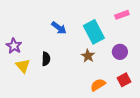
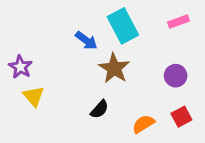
cyan rectangle: (94, 32) -> (123, 26), moved
brown star: (88, 56) -> (114, 68), moved, size x1.5
black semicircle: (46, 59) -> (99, 109), moved, turned 40

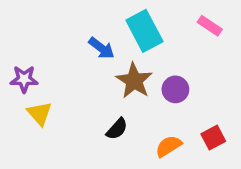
pink rectangle: (179, 22) -> (210, 26), turned 54
purple star: (20, 67) -> (24, 79), turned -30
purple circle: (176, 76) -> (175, 89), moved

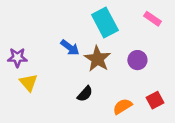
blue arrow: (101, 48) -> (70, 48), moved
purple circle: (175, 89) -> (137, 60), moved

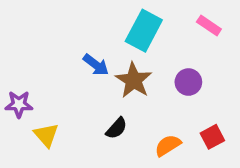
cyan rectangle: (105, 22) -> (144, 31), turned 56
purple star: (17, 58) -> (19, 104), moved
yellow triangle: (29, 83) -> (46, 135), moved

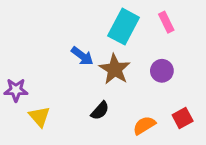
pink rectangle: (209, 25) -> (166, 22), moved, turned 30

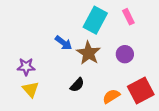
purple star: (16, 90) -> (26, 67), moved
red square: (183, 118) -> (141, 91), size x1.6

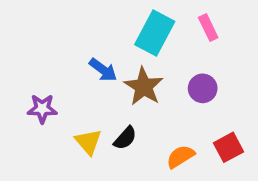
yellow triangle: (31, 89) -> (88, 142), moved
red square: (141, 91) -> (228, 147), size x0.7

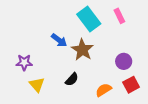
cyan rectangle: (155, 33) -> (89, 19), turned -65
purple circle: (203, 88) -> (124, 61), moved
yellow triangle: (88, 142) -> (37, 85), moved

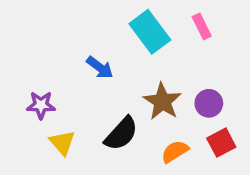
brown star: (82, 50) -> (162, 102), moved
black semicircle: (72, 79) -> (121, 134), size x1.5

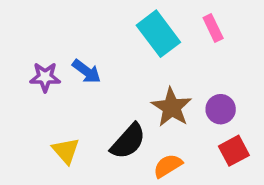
blue arrow: (100, 68) -> (87, 71), moved
purple star: (41, 105) -> (45, 77), moved
orange semicircle: (175, 152) -> (168, 166), moved

